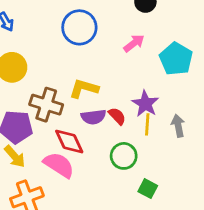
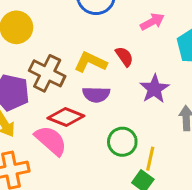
red semicircle: (117, 116) -> (124, 57), moved
yellow line: (147, 124) -> (150, 159), moved
red diamond: (69, 142) -> (66, 117), turned -52

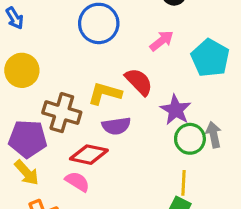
red semicircle: (124, 57) -> (139, 82), size x1.4
pink semicircle: (51, 141) -> (77, 182), size x0.7
green circle: (122, 142) -> (190, 139), moved

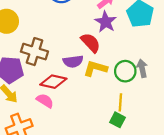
red semicircle: (139, 82) -> (91, 43), moved
yellow L-shape: (105, 93) -> (95, 68), moved
purple star: (176, 110) -> (106, 22), moved

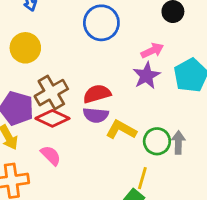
red semicircle: (91, 43) -> (97, 94), moved, turned -75
brown cross: (34, 52) -> (51, 93), turned 30
red diamond: (53, 82) -> (52, 118), moved

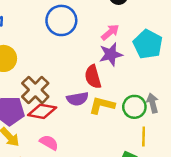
purple star: (146, 76) -> (111, 54), turned 30
red semicircle: (97, 94) -> (93, 77), moved, turned -75
yellow line: (142, 178) -> (144, 137), moved

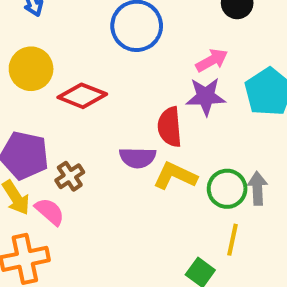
brown cross: (35, 90) -> (70, 176), moved, size x0.6
red diamond: (42, 111) -> (82, 96), moved
pink semicircle: (49, 143) -> (50, 212), moved

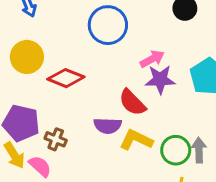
pink arrow: (212, 60) -> (152, 59), moved
red semicircle: (170, 127) -> (132, 102), turned -40
brown cross: (70, 176) -> (56, 139), turned -35

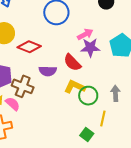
purple semicircle: (108, 126) -> (48, 71), moved
brown cross: (56, 139) -> (23, 86), size x1.5
green circle: (176, 150) -> (88, 96), moved

